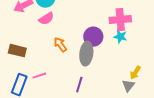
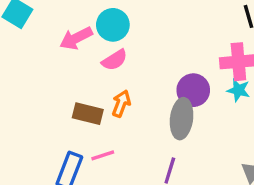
orange arrow: (60, 45) -> (121, 104), moved, turned 56
brown rectangle: (17, 51) -> (88, 114), moved

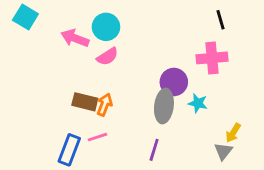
pink arrow: (76, 38) -> (75, 38), turned 48
cyan star: (238, 90) -> (198, 103), moved
orange arrow: (121, 104) -> (105, 105), moved

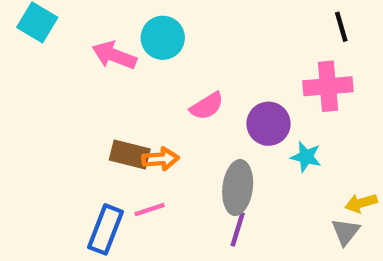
pink semicircle: (107, 57) -> (207, 106), moved
orange arrow: (105, 105) -> (161, 159), turned 65
gray ellipse: (164, 106) -> (238, 188), moved
yellow arrow: (233, 133) -> (361, 203), turned 42

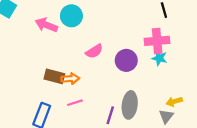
cyan star: (306, 157) -> (159, 58), moved
gray ellipse: (238, 188) -> (130, 105), moved
pink line: (150, 210) -> (75, 103), moved

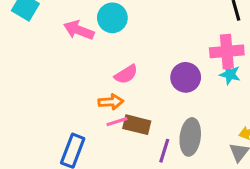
pink semicircle: (94, 51) -> (126, 74), moved
brown rectangle: (54, 76) -> (137, 125), moved
pink line: (75, 103) -> (117, 122), moved

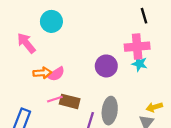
pink arrow: (79, 30) -> (26, 43), moved, turned 30
pink semicircle: (126, 74) -> (56, 74), moved
orange arrow: (111, 102) -> (42, 73), moved

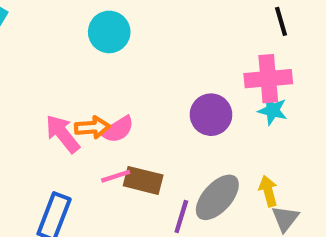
pink arrow: (26, 43) -> (63, 134), moved
yellow arrow: (154, 107) -> (268, 191), moved, turned 91
gray ellipse: (110, 111) -> (217, 197), turned 35

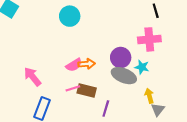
cyan star: (272, 110) -> (142, 67), moved
orange arrow: (92, 127) -> (87, 64), moved
pink arrow: (63, 134) -> (32, 77), moved
gray ellipse: (217, 197) -> (124, 76), moved, turned 70

